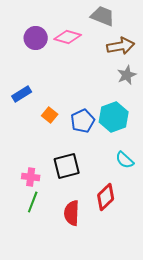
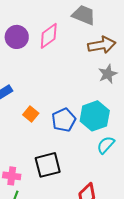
pink diamond: (68, 37) -> (49, 36), turned -52
cyan semicircle: (125, 160) -> (106, 145), moved, turned 90

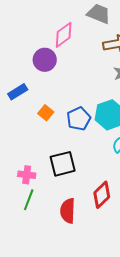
purple circle: (17, 37) -> (45, 60), moved

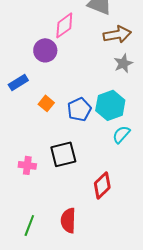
green line: (29, 200) -> (29, 225), moved
red semicircle: (68, 211) -> (68, 220), moved

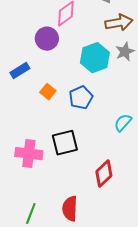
cyan hexagon: (110, 105) -> (95, 58), moved
pink cross: (27, 165) -> (29, 154), size x1.5

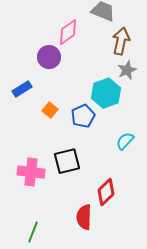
brown arrow: (119, 23) -> (121, 41), turned -68
cyan hexagon: (95, 58) -> (106, 93), moved
red semicircle: (70, 209) -> (84, 217), moved

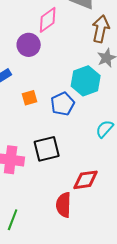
orange square: (50, 110) -> (30, 98), turned 35
red diamond: (106, 192) -> (86, 180), turned 36

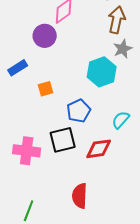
blue pentagon: (63, 104) -> (79, 111), moved
red diamond: (86, 180) -> (99, 149), moved

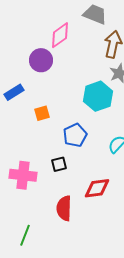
black square: (63, 140) -> (59, 164), size x0.6
red diamond: (99, 149) -> (97, 188), moved
red semicircle: (80, 196) -> (64, 208), moved

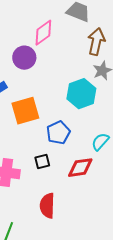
orange square: (42, 113) -> (25, 111), size x1.8
red diamond: (97, 188) -> (80, 168), moved

